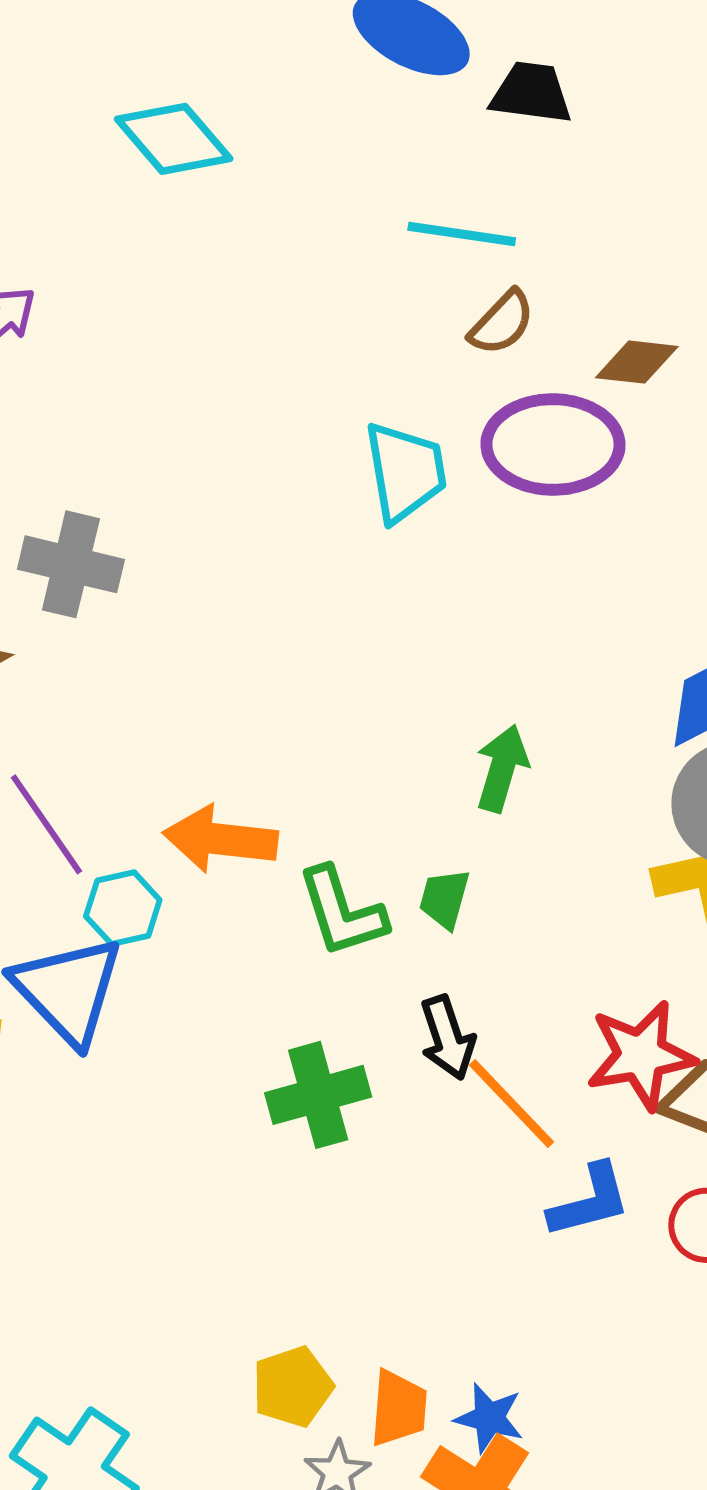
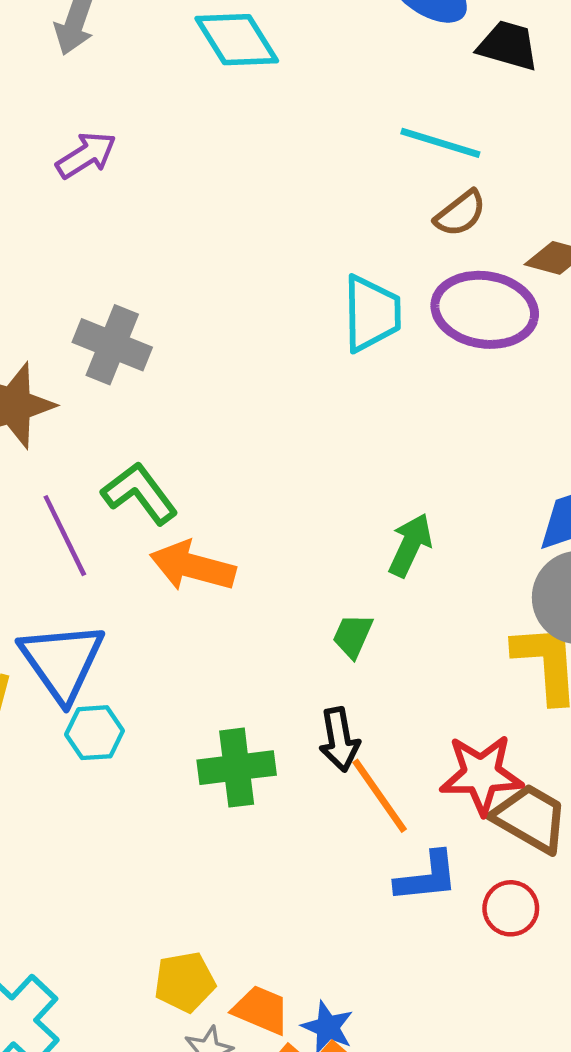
cyan hexagon: (123, 908) -> (95, 733), moved
green L-shape: (342, 912) -> (140, 493), moved, turned 152
orange trapezoid: (398, 1408) -> (261, 1010), turned -80

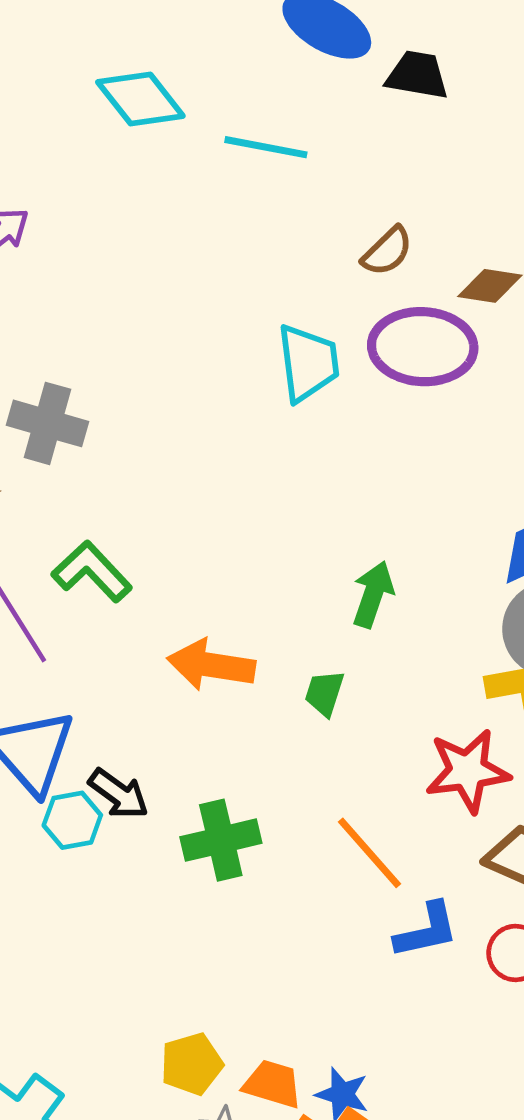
cyan line: (440, 143) -> (266, 147), moved
orange arrow: (193, 566) -> (211, 665), moved
black arrow: (339, 740) -> (119, 794), moved, turned -38
red star: (481, 774) -> (468, 771), moved

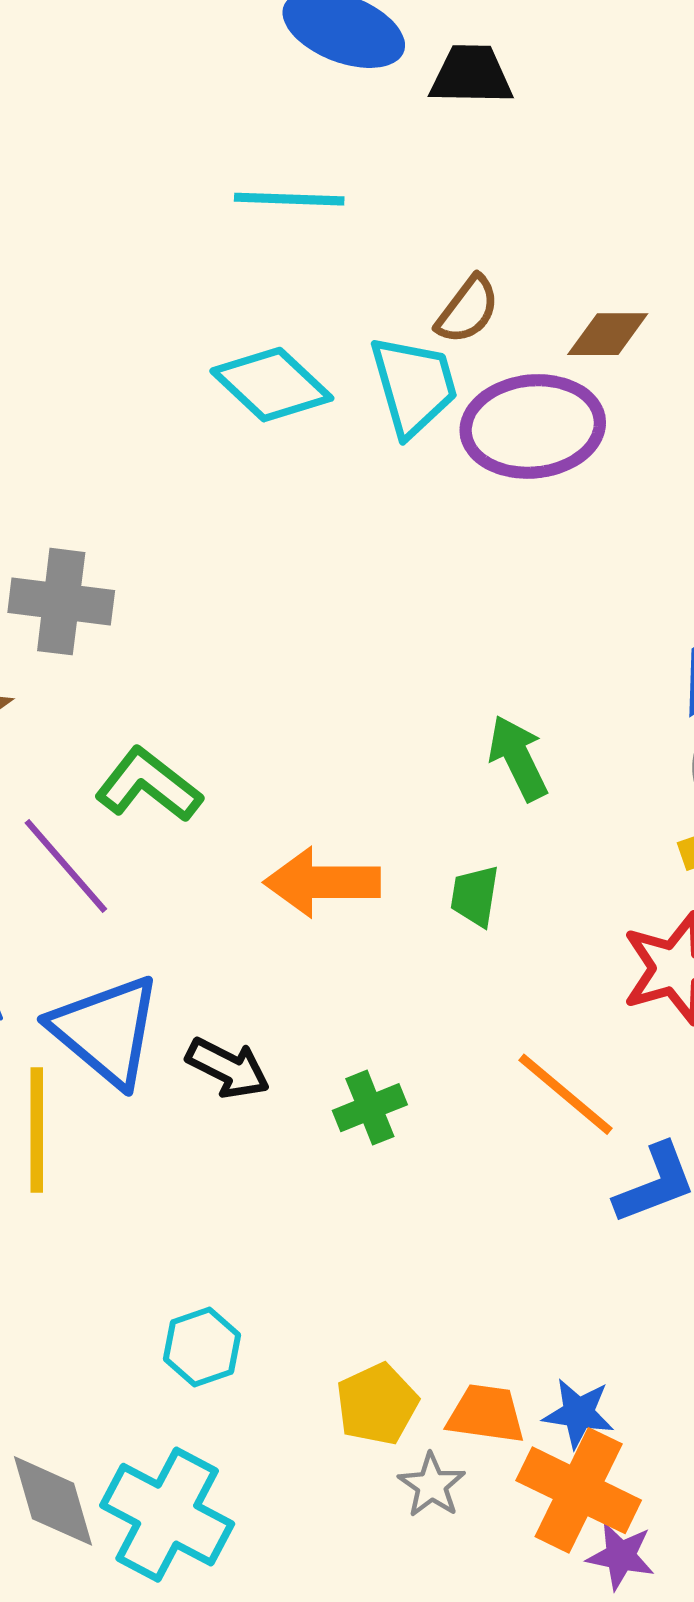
cyan diamond: (140, 99) -> (272, 385), moved
cyan trapezoid: (308, 363) -> (414, 386), moved
green arrow: (373, 594) -> (518, 758), turned -36
cyan hexagon: (72, 820) -> (202, 1347), moved
green cross: (221, 840) -> (370, 1108), size x0.7

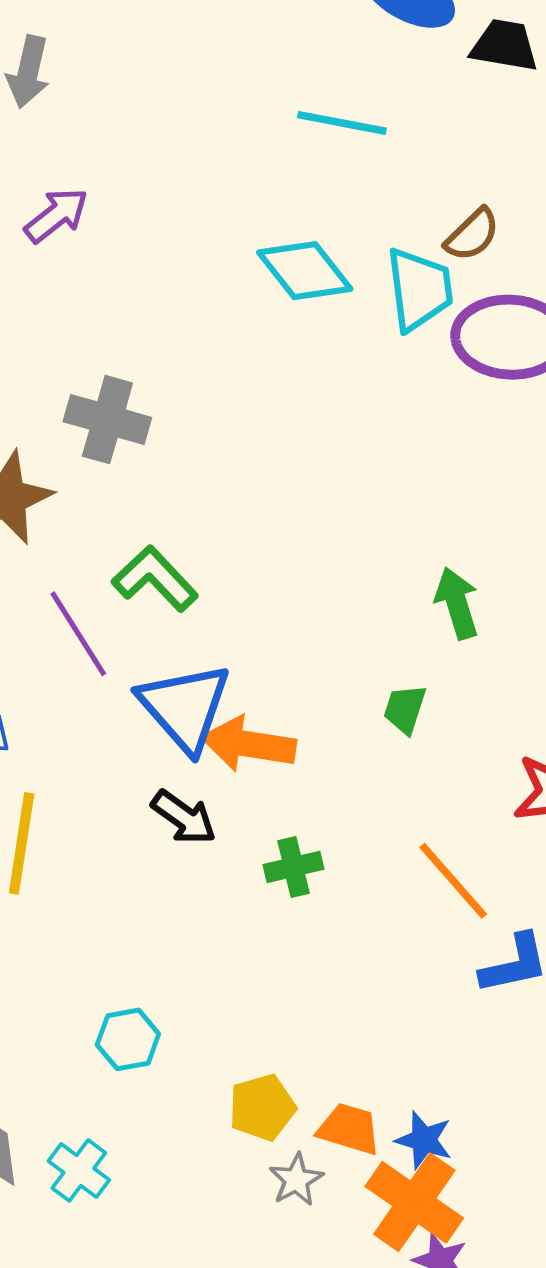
orange arrow: (322, 882) -> (249, 744), moved
blue triangle: (106, 1031) -> (185, 707), moved
cyan cross: (167, 1515) -> (79, 1170), size x0.6

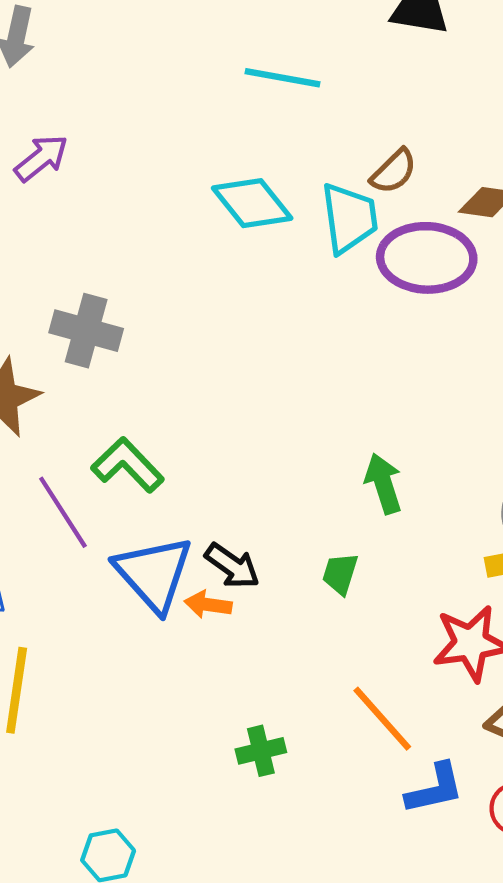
orange arrow: (249, 744) -> (208, 605), size x0.6
black arrow: (184, 817) -> (232, 566), moved
green cross: (294, 867) -> (261, 751), moved

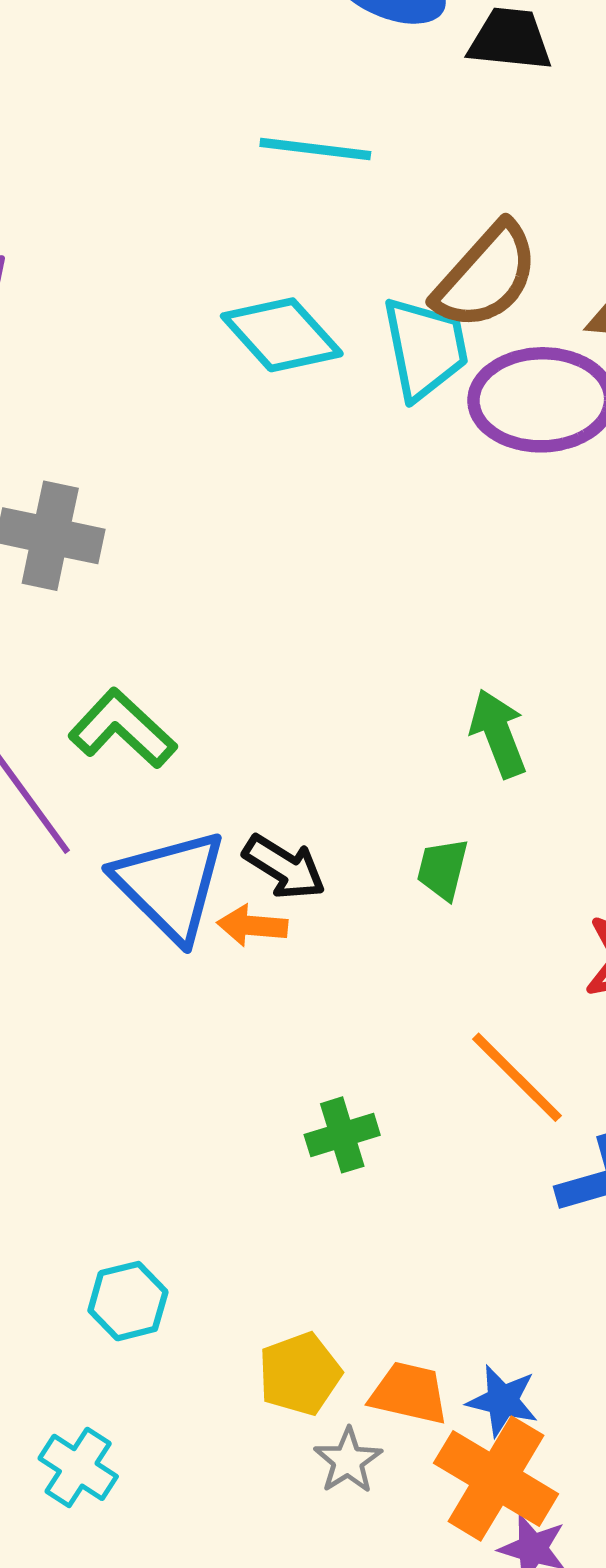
brown semicircle: (394, 171) -> (486, 276), size x1.6

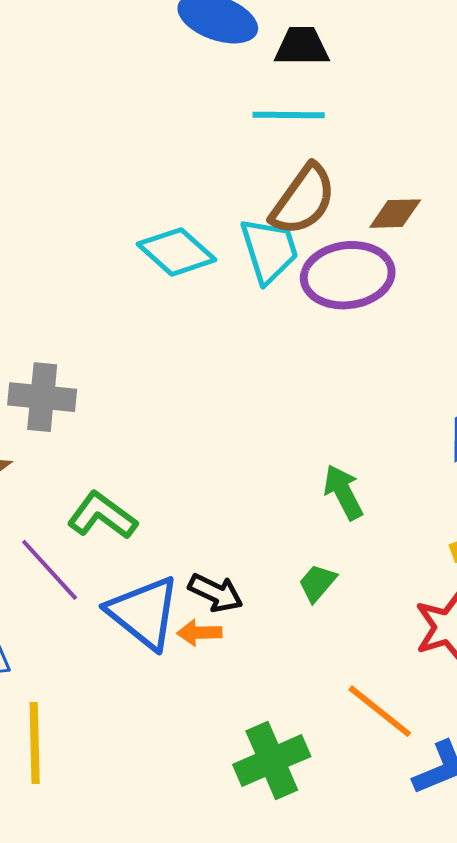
cyan line: (315, 149) -> (289, 115), moved
green trapezoid: (443, 869) -> (317, 583), turned 33
green cross: (342, 1135) -> (272, 760), size x1.6

